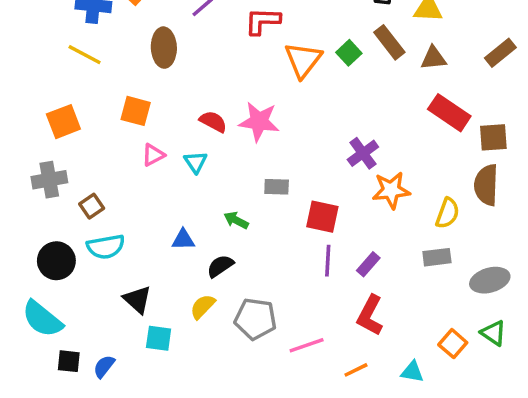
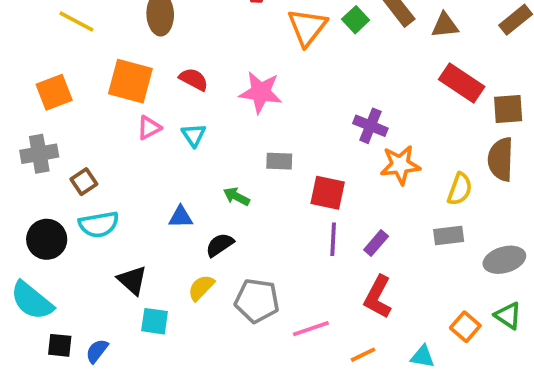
orange square: (136, 111) -> (130, 81), size x1.4
red semicircle: (213, 122) -> (194, 79), moved
purple cross: (363, 153) -> (370, 126), turned -32

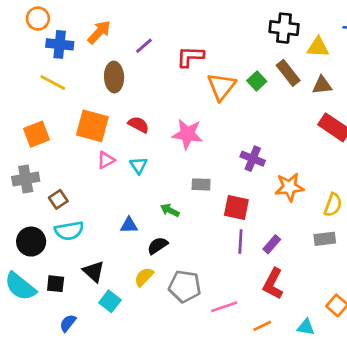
purple cross: (370, 126) -> (253, 159), moved
cyan square: (155, 321) -> (110, 301), turned 30
black square: (60, 345) -> (56, 284), moved

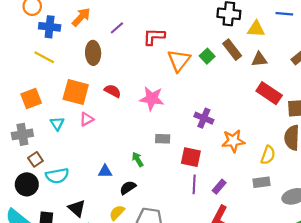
cyan triangle: (139, 165) -> (57, 124), moved
brown square: (58, 199) -> (35, 159), moved
green arrow: (170, 210) -> (138, 159), turned 32

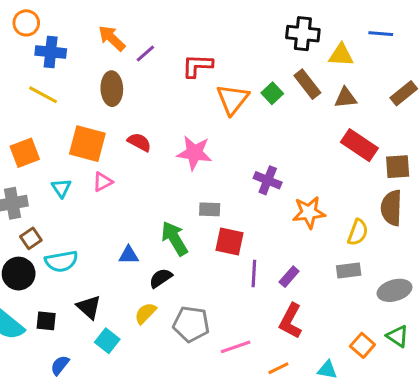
orange arrow: (81, 17) -> (112, 38), moved, turned -90
red square: (191, 157) -> (229, 241), moved
green arrow: (138, 159) -> (174, 238), size x1.6

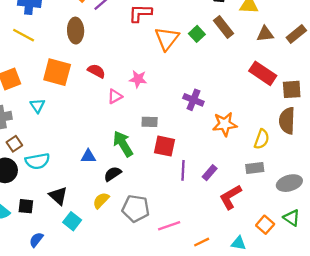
brown triangle: (346, 98) -> (265, 34), moved
pink star: (194, 153) -> (138, 79), size x0.7
pink triangle: (103, 182) -> (115, 96), moved
red L-shape: (291, 321) -> (230, 197), moved, turned 32

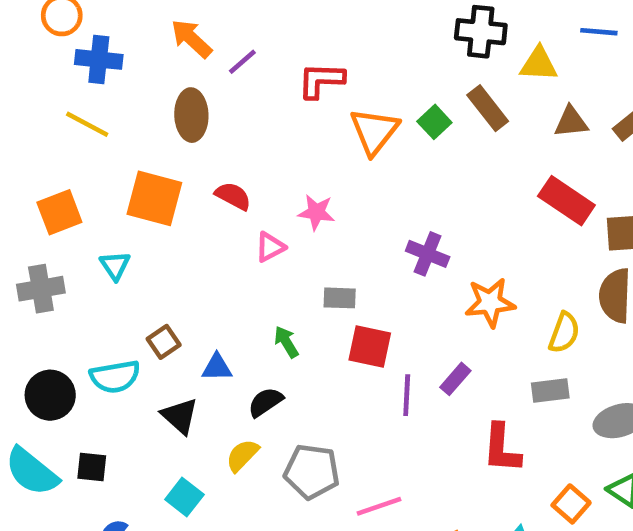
brown square: (14, 144) -> (164, 342), moved
green arrow: (123, 144) -> (286, 342), size x0.6
purple rectangle: (210, 173) -> (455, 379), moved
black triangle: (58, 196) -> (180, 416), moved
red L-shape: (230, 197) -> (502, 448), turned -56

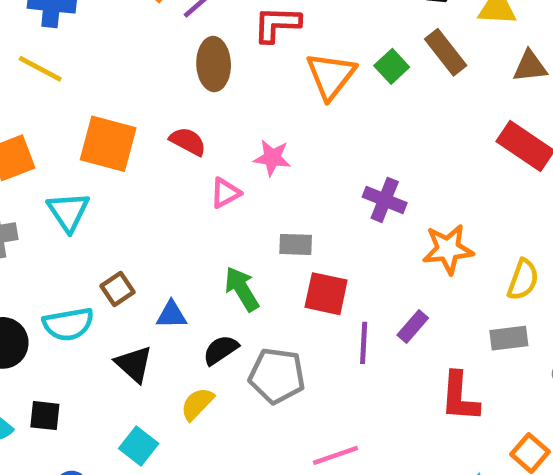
brown ellipse: (191, 115) -> (214, 64), moved
cyan triangle: (115, 266) -> (68, 212), size x1.4
green arrow: (286, 342) -> (242, 289), size x1.4
gray pentagon: (312, 472) -> (277, 376), moved

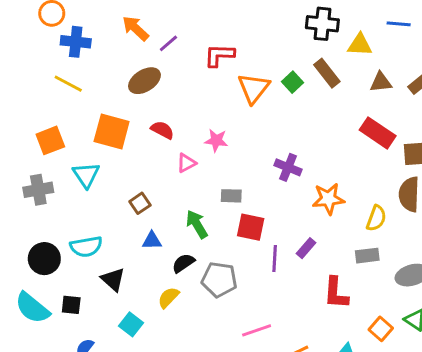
brown ellipse: (214, 64) -> (144, 81), moved, turned 60
brown square: (118, 289) -> (140, 203), moved
black triangle: (134, 364) -> (113, 280), moved

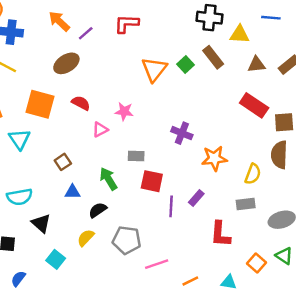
red L-shape: (219, 55) -> (127, 24), moved
gray pentagon: (219, 280) -> (127, 240), moved

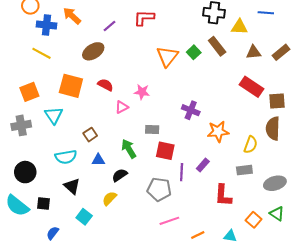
orange arrow: (59, 21) -> (72, 16), moved
cyan semicircle: (20, 197) -> (66, 157), moved
gray pentagon: (127, 240) -> (159, 189), moved

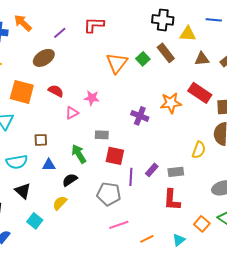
orange star: (218, 131) -> (171, 103), moved
brown square: (90, 135) -> (41, 140), turned 32
gray rectangle: (244, 170) -> (176, 172), moved
cyan triangle: (230, 236) -> (179, 240), turned -48

